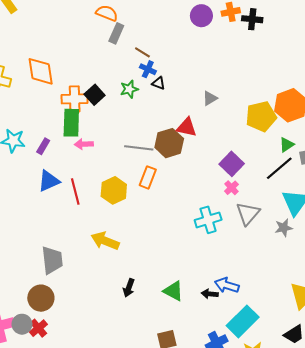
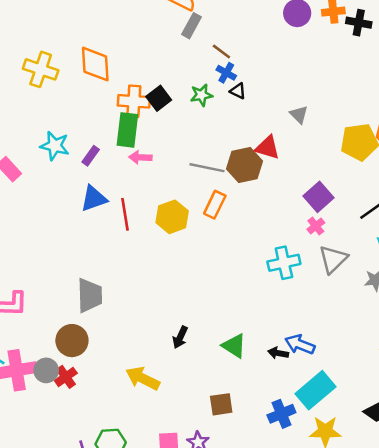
gray triangle: (210, 98) -> (299, 115), turned -49
yellow arrow: (105, 241) -> (143, 378), moved

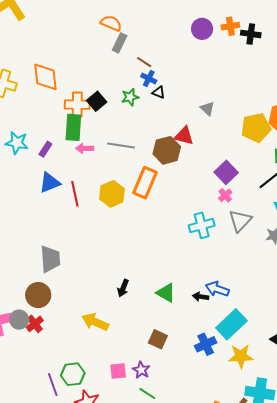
gray line: (207, 168) -> (121, 145), moved
orange rectangle: (215, 205) -> (145, 183), size x1.4
brown square: (221, 404) -> (158, 339), turned 36

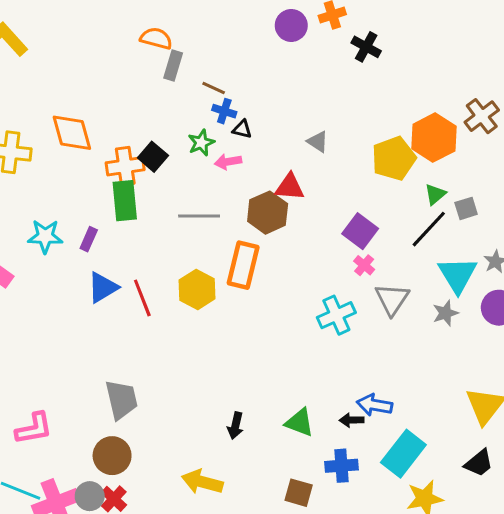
black cross: (251, 34) -> (366, 47), moved, turned 30
pink arrow: (85, 148) -> (228, 162), moved
blue cross: (206, 344) -> (342, 466), moved, turned 30

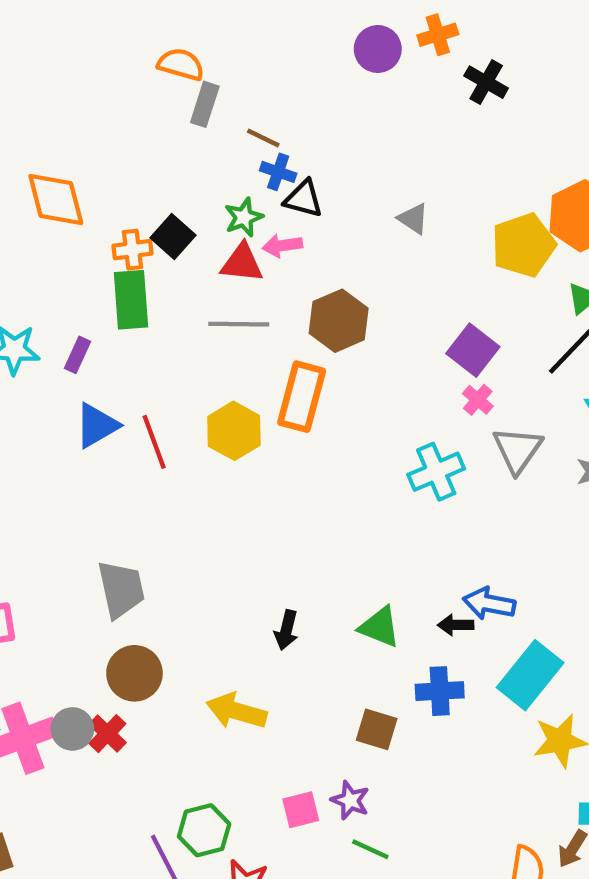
black triangle: (242, 129) -> (304, 199), size x1.4
orange cross: (125, 166) -> (133, 250), size x0.7
red triangle: (290, 187) -> (242, 263), moved
brown circle: (112, 456) -> (134, 673), moved

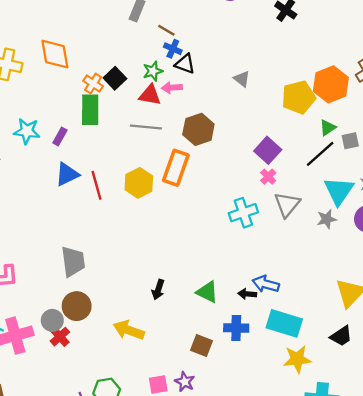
orange cross: (133, 250) -> (93, 83), turned 36
cyan rectangle: (530, 675) -> (284, 323), turned 64
gray circle: (72, 729) -> (52, 320), moved

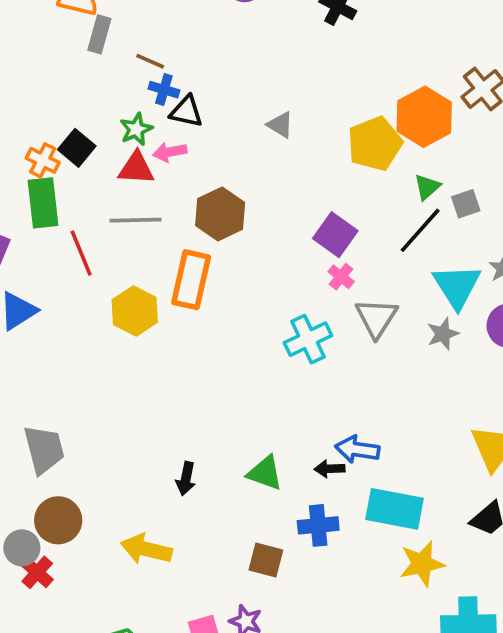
red line: (97, 185) -> (81, 253), moved

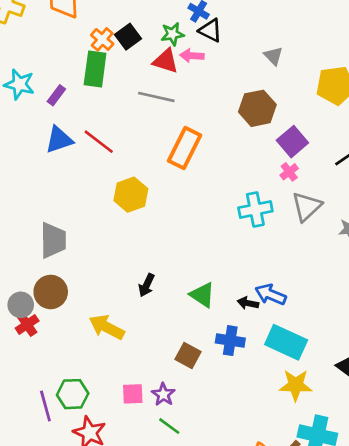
brown hexagon: (220, 214) -> (257, 108), moved
red line: (81, 253) -> (99, 142), moved, turned -44
yellow hexagon: (135, 311) -> (131, 195), moved

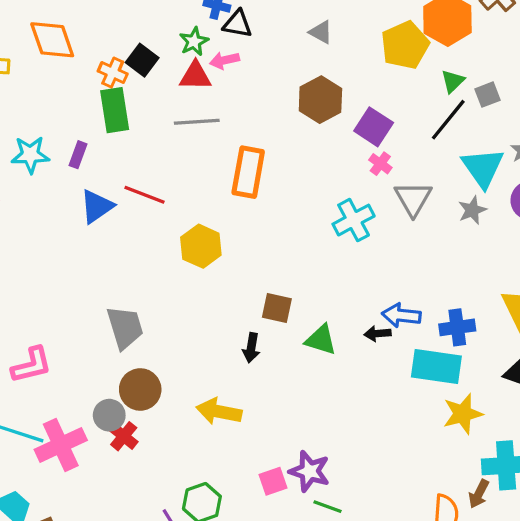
blue cross: (230, 341) -> (457, 327), moved
brown square: (188, 355) -> (277, 308), moved
purple star: (163, 394) -> (309, 471), size x1.4

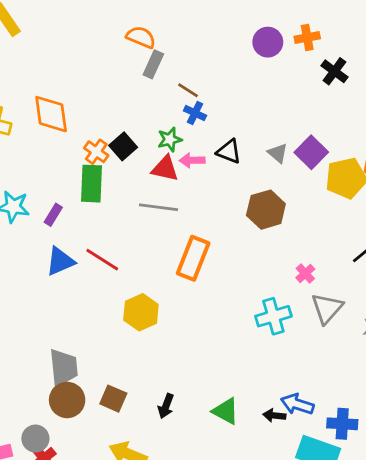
black triangle: (238, 24) -> (229, 151), moved
purple square: (374, 127) -> (311, 152), moved
brown square: (277, 308) -> (113, 399), moved
brown circle: (140, 389) -> (67, 400), moved

